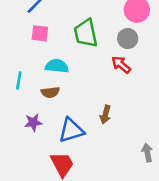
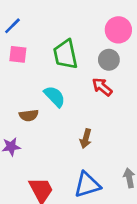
cyan semicircle: (57, 66) -> (55, 96), moved, turned 40
blue triangle: (71, 130) -> (87, 185), moved

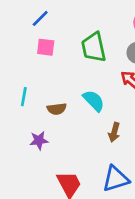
cyan semicircle: (55, 96) -> (94, 101), moved

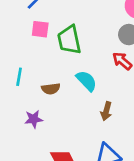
green trapezoid: (94, 47) -> (69, 40), moved

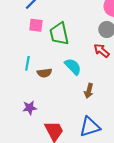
cyan line: (19, 77) -> (27, 63), moved
purple star: (34, 119) -> (30, 108), moved

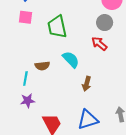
pink square: (36, 25) -> (25, 17), moved
cyan line: (27, 63) -> (25, 78), moved

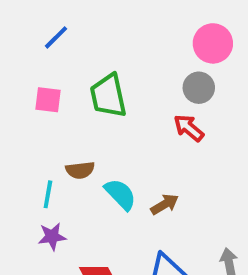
pink square: (25, 17) -> (48, 100), moved
cyan semicircle: (71, 59) -> (120, 194), moved
brown arrow: (87, 84) -> (165, 204), turned -136

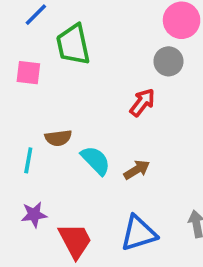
green trapezoid: (108, 96) -> (73, 45), moved
red arrow: (189, 128) -> (142, 102), moved, turned 88
purple star: (52, 237) -> (34, 215), moved

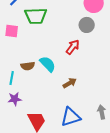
green trapezoid: (73, 45) -> (36, 16), turned -80
cyan semicircle: (96, 160) -> (48, 64), moved
purple star: (34, 215) -> (15, 99), moved

